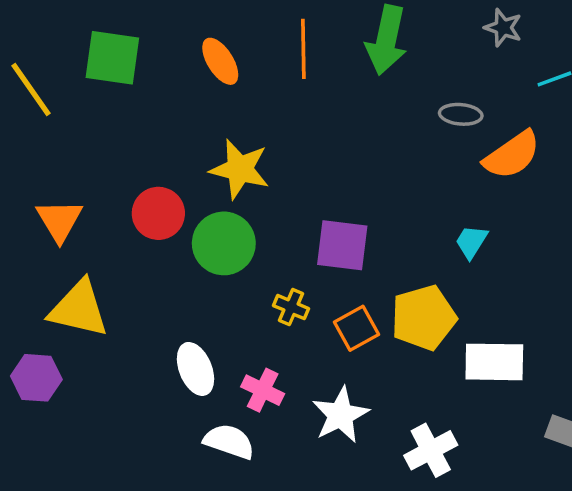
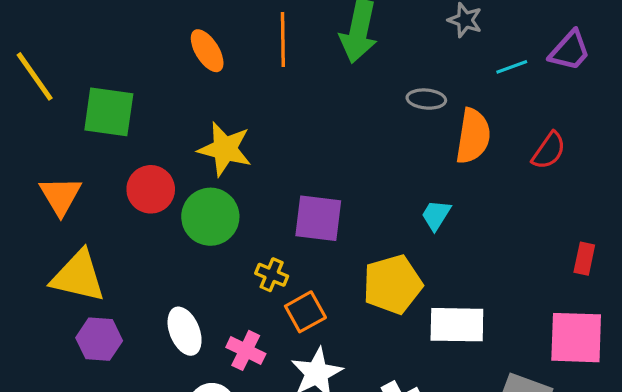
green square: (112, 58) -> (109, 112), moved
orange semicircle: (512, 155) -> (473, 136), turned -46
orange square: (356, 328) -> (305, 312), moved
purple hexagon: (36, 378) -> (99, 339), moved

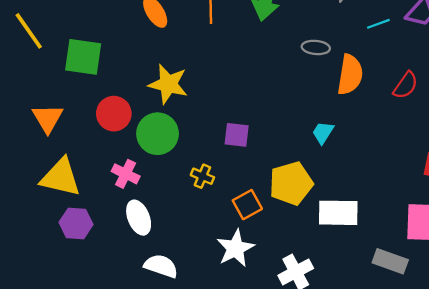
purple square: (318, 218) -> (237, 135), size x0.7
orange square: (305, 312) -> (247, 205), moved
pink cross: (246, 350) -> (126, 174), moved

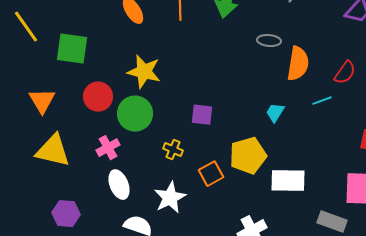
cyan line: (378, 24) -> (322, 101), moved
pink cross: (126, 174) -> (108, 148), turned 35
purple hexagon: (76, 223) -> (66, 214), moved
white star: (235, 248) -> (170, 198), moved

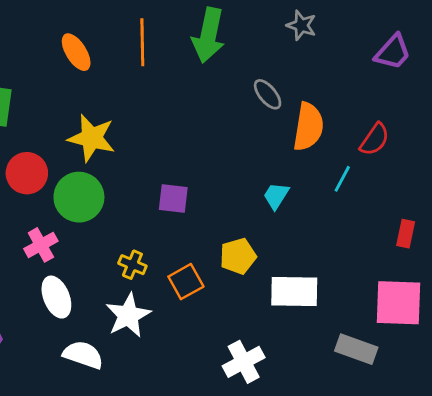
gray ellipse: (269, 41) -> (268, 94), turned 45
cyan line: (322, 101) -> (342, 179), turned -42
yellow cross: (173, 150) -> (132, 265), moved
yellow pentagon: (248, 156) -> (238, 256), size x0.7

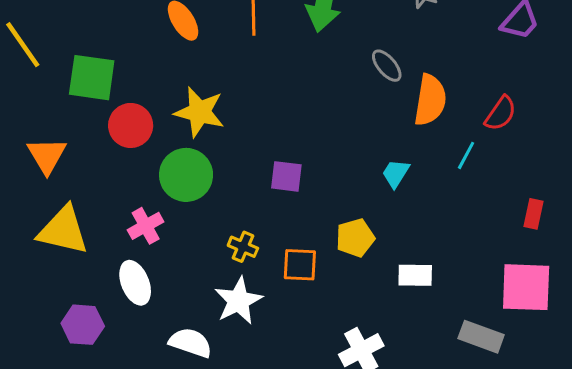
red circle: (27, 173) -> (131, 125), moved
orange square: (186, 282) -> (300, 265), turned 32
white rectangle: (294, 291) -> (415, 275), size x0.7
white ellipse: (56, 297) -> (135, 283), moved

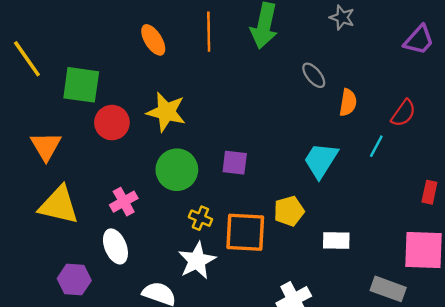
orange semicircle: (430, 100) -> (348, 102), size x0.7
cyan trapezoid: (396, 173) -> (321, 160), size x1.6
green circle: (186, 175) -> (177, 170), moved
orange square: (300, 265) -> (245, 232), size x1.5

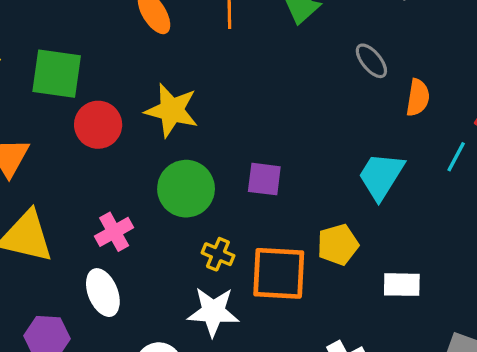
white star: (197, 261) -> (213, 312), turned 30

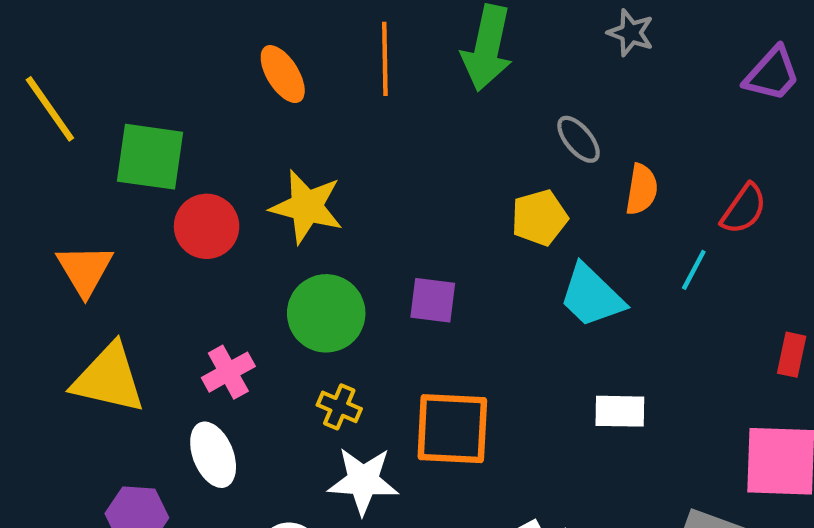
cyan trapezoid: (381, 176) -> (592, 296), turned -78
yellow pentagon: (338, 245) -> (539, 218), moved
yellow cross: (218, 254) -> (339, 407), moved
white rectangle: (402, 285) -> (620, 411), moved

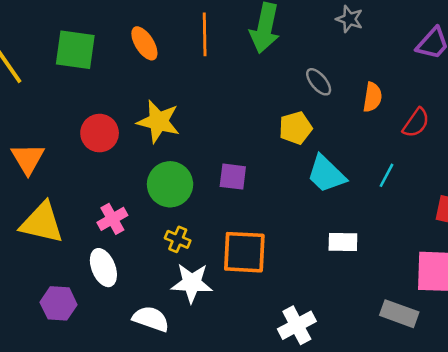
green square: (150, 157) -> (75, 50), moved
orange semicircle: (642, 189) -> (372, 97), moved
cyan line: (694, 270) -> (387, 175), moved

